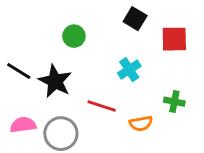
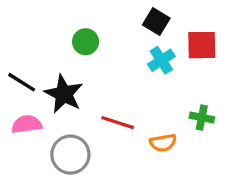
cyan cross: (129, 70) -> (161, 60), moved
pink semicircle: (23, 125) -> (27, 124), moved

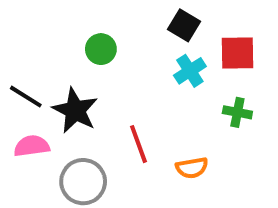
green cross: (202, 118) -> (237, 112), moved
red line: (118, 123) -> (138, 144), turned 52

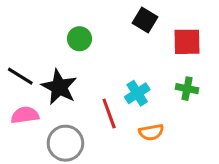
cyan cross: (190, 71) -> (137, 93), moved

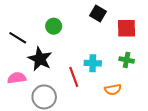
black line: (20, 76) -> (18, 38), moved
cyan cross: (137, 93) -> (93, 63), turned 35
orange semicircle: (151, 132) -> (113, 90), moved

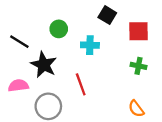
cyan cross: (93, 63) -> (90, 45), moved
orange semicircle: (113, 90) -> (136, 109), moved, turned 63

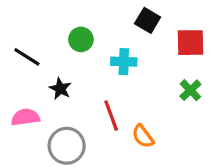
black star: (44, 65) -> (60, 89), size x0.6
green cross: (138, 66) -> (190, 90), turned 35
orange semicircle: (136, 109) -> (143, 136), moved

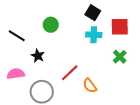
cyan cross: (124, 62) -> (94, 35), moved
red line: (111, 116) -> (70, 73), turned 66

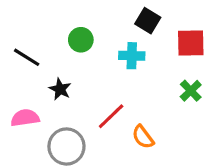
cyan cross: (94, 35) -> (132, 56), moved

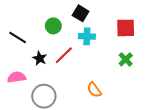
black square: (148, 21) -> (81, 13), moved
red line: (111, 116) -> (64, 55), moved

